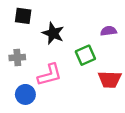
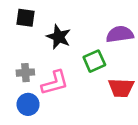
purple semicircle: (109, 31) -> (120, 34), size x1.5
gray cross: (17, 57) -> (25, 73), moved

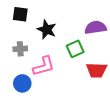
gray cross: (25, 73) -> (20, 49), moved

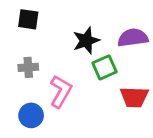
black star: (47, 30) -> (86, 41), moved, turned 30
pink L-shape: (44, 66) -> (61, 91), turned -45

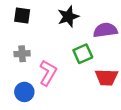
black star: (86, 41) -> (68, 17), moved

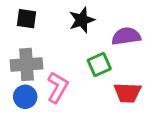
gray cross: (22, 54) -> (27, 64), size x1.6
blue circle: (24, 92) -> (25, 97), moved

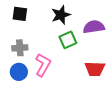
gray cross: (27, 64) -> (20, 48), size x0.7
green square: (99, 64) -> (68, 40), moved

